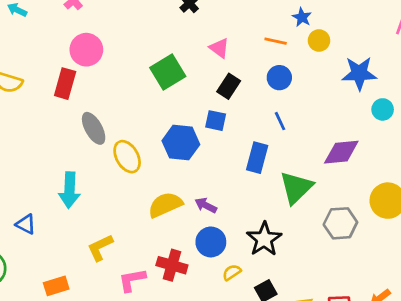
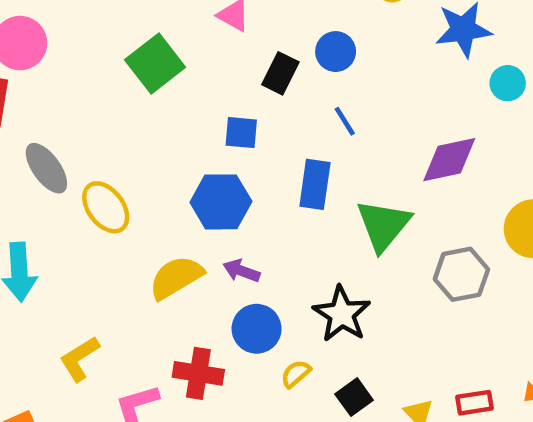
black rectangle: (229, 86) -> (280, 73), moved
blue hexagon: (181, 143) -> (221, 202), moved

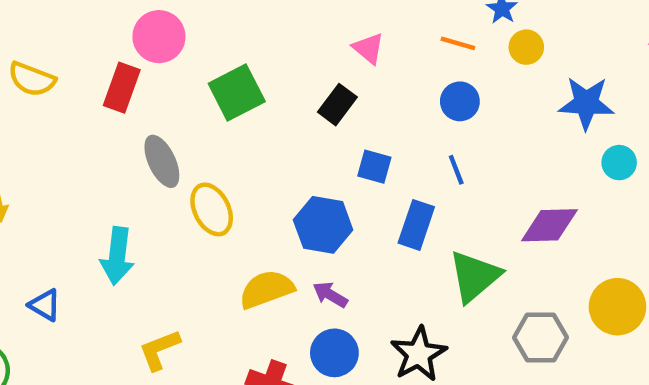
green square: (155, 64) -> (237, 93), moved
black rectangle: (280, 73) -> (337, 105), moved
blue square: (241, 133) -> (374, 167), moved

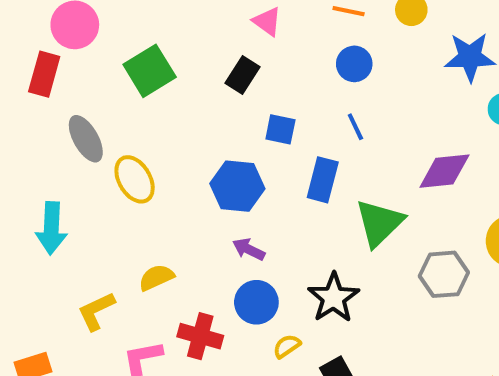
yellow semicircle: (267, 289) -> (156, 277), moved, size x0.7

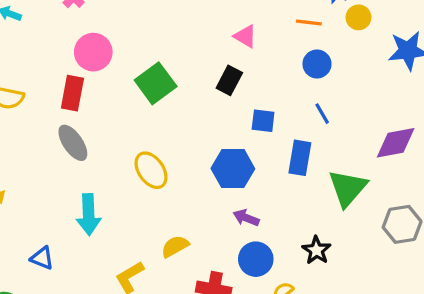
gray ellipse: (86, 139) -> (73, 143), moved
black star: (334, 298) -> (316, 250), size x0.7

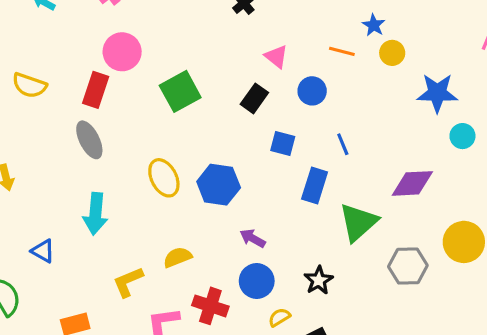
blue circle: (317, 64) -> (312, 91), moved
blue hexagon: (233, 169) -> (219, 185), moved

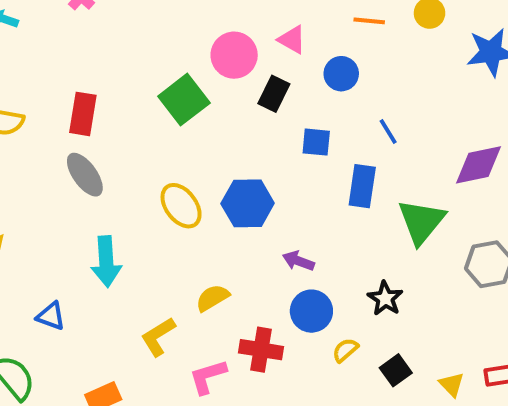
pink circle: (122, 52) -> (234, 55), moved

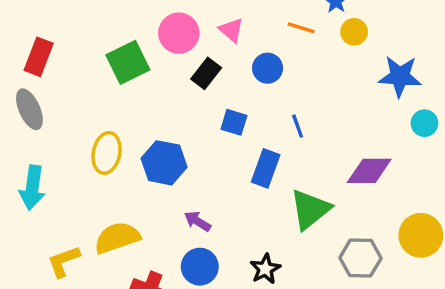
yellow ellipse: (181, 206) -> (107, 153), turned 36
yellow semicircle: (212, 298) -> (117, 238), size x1.5

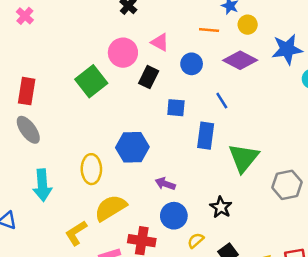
yellow ellipse: (107, 153) -> (91, 169), moved
purple diamond: (369, 171) -> (240, 60), moved, turned 40

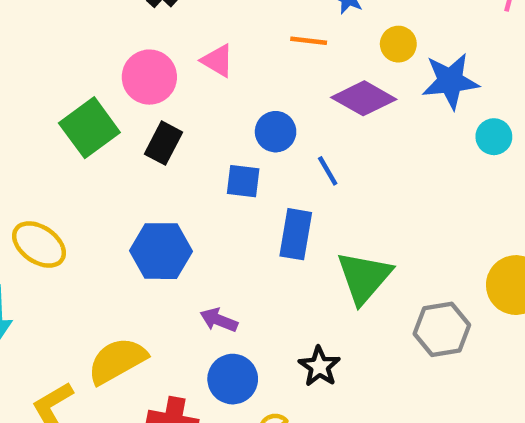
yellow circle: (248, 25) -> (398, 44), moved
blue circle: (192, 64) -> (276, 132), moved
black rectangle: (149, 77) -> (164, 143), moved
yellow ellipse: (91, 169) -> (39, 244), moved, turned -56

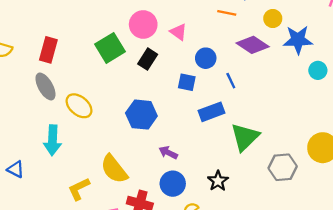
pink triangle: (218, 61) -> (178, 32), moved
blue rectangle: (296, 234) -> (212, 112), turned 55
yellow semicircle: (117, 361) -> (114, 169), turned -104

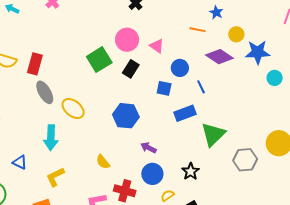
red rectangle: (48, 50) -> (35, 64), moved
yellow semicircle: (114, 169) -> (103, 162), size x0.6
yellow L-shape: (79, 189) -> (55, 177), moved

